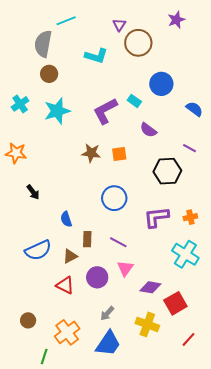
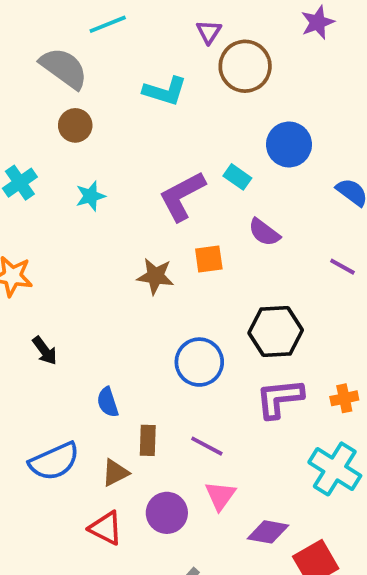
gray semicircle: (43, 44) -> (64, 68), turned 116
cyan star: (57, 111) -> (90, 196), size x0.6
orange square: (119, 154) -> (209, 259), moved
black hexagon: (167, 171) -> (276, 332), moved

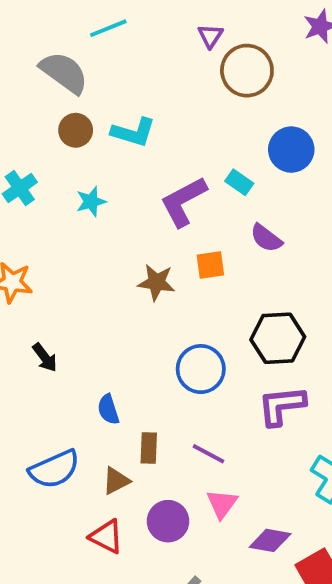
cyan L-shape: (165, 91) -> (133, 132), moved

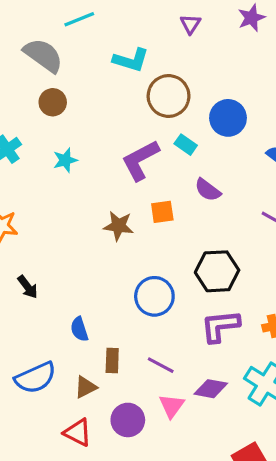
purple triangle: (210, 36) -> (190, 24), moved
brown circle: (247, 71) -> (169, 96), moved
cyan L-shape: (133, 132) -> (131, 60), moved
purple diamond: (270, 540) -> (211, 389), moved

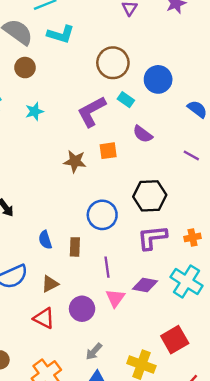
cyan L-shape: (131, 60) -> (61, 34), moved
brown rectangle: (112, 360) -> (75, 247), moved
purple line: (161, 365) -> (107, 267), turned 54

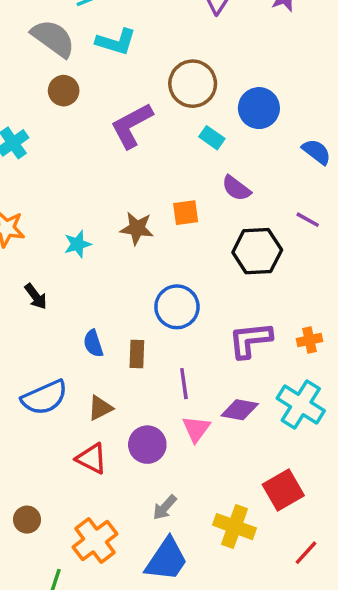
cyan star: (34, 111) -> (78, 244), moved
purple L-shape: (92, 111) -> (132, 125), moved
black hexagon: (150, 196) -> (257, 251), moved

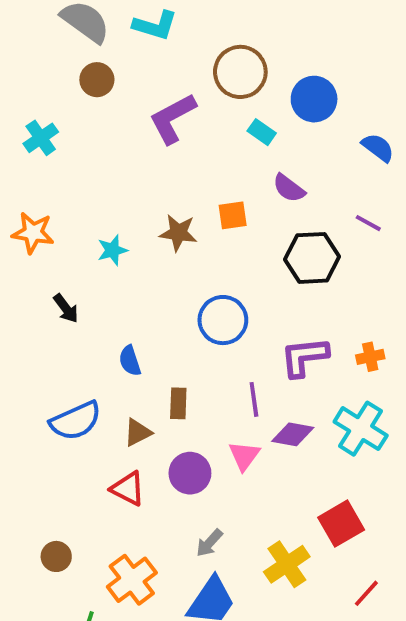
brown rectangle: (137, 354) -> (178, 403), moved
purple line: (184, 384) -> (254, 399), moved
yellow cross: (234, 527) -> (287, 564), turned 36

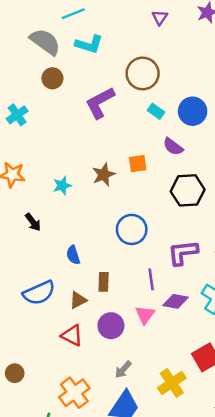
blue circle: (314, 99) -> (193, 111), moved
brown star: (178, 233) -> (104, 175), turned -30
brown circle: (56, 556) -> (15, 373), moved

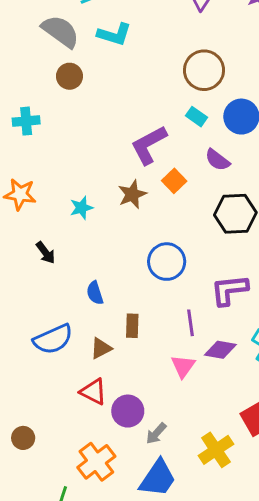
brown circle: (143, 73) -> (204, 70), moved
purple L-shape: (100, 103) -> (149, 145), moved
cyan cross: (17, 115) -> (26, 121), turned 30
orange square: (138, 164) -> (174, 181), turned -36
purple circle: (111, 326) -> (128, 411), moved

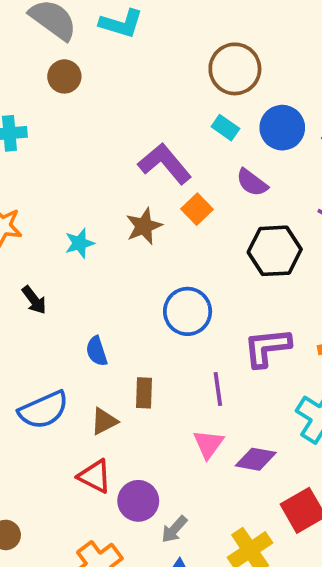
purple L-shape: (149, 145) -> (165, 164), turned 78
purple diamond: (220, 350) -> (256, 459), moved

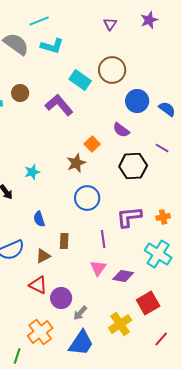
brown circle: (64, 76) -> (20, 93), moved
cyan rectangle: (225, 128) -> (80, 80), moved, size x1.5
purple L-shape: (165, 164) -> (59, 105), moved
brown star: (144, 226) -> (76, 163), moved
cyan star: (80, 243) -> (32, 172), moved

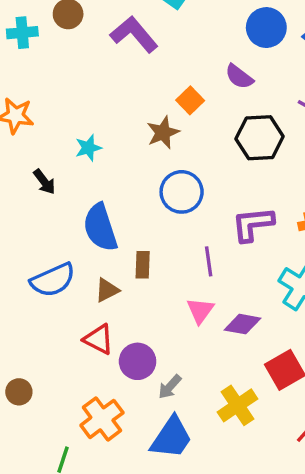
blue semicircle: (39, 219) -> (100, 227), size x1.8

